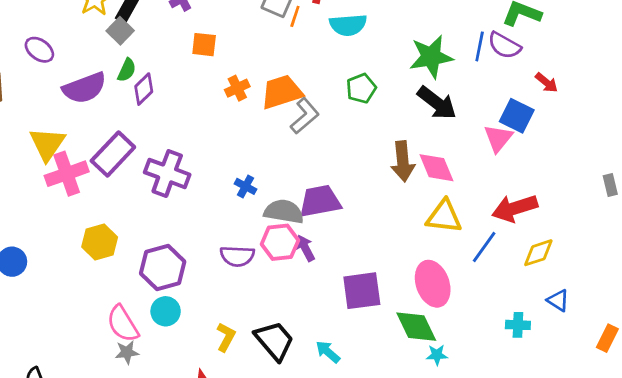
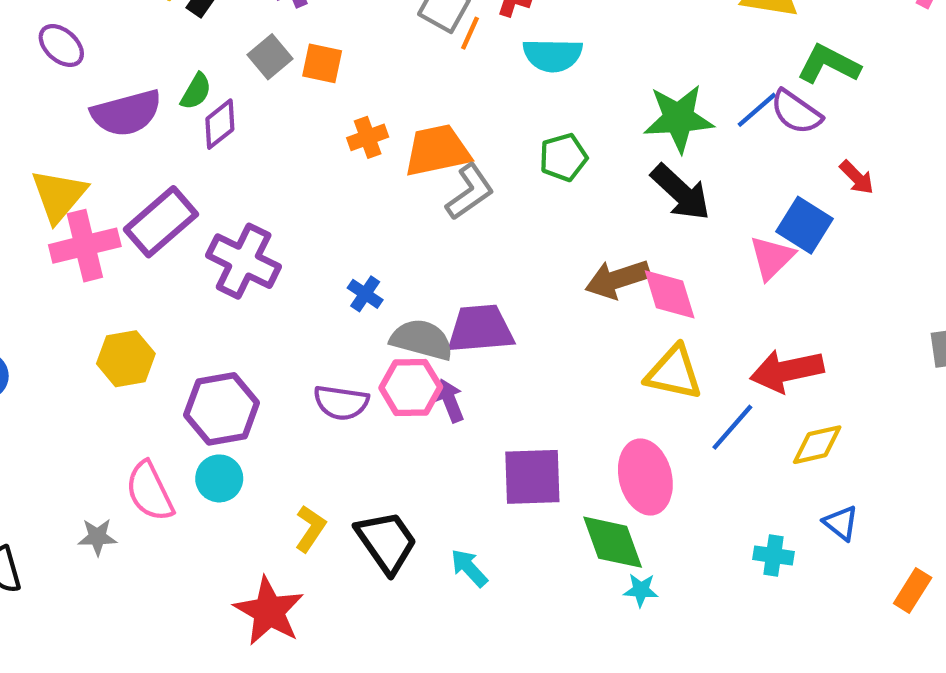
gray square: (120, 31) -> (270, 57), moved
blue line: (480, 46) -> (757, 110), turned 32
brown arrow: (403, 161) -> (617, 279), turned 72
gray star: (127, 352) -> (97, 537), moved

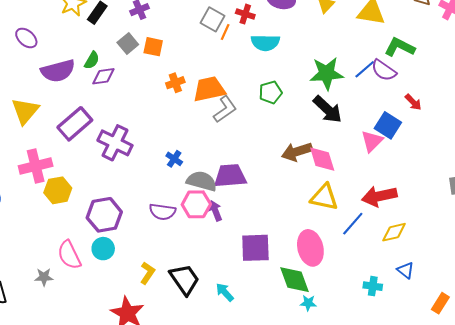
purple diamond: (220, 124) -> (103, 76), turned 30
pink cross: (85, 246) -> (36, 166), moved

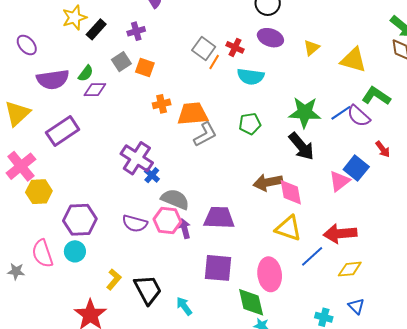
purple cross: (115, 143) -> (137, 158), moved
pink cross: (36, 166) -> (21, 166), turned -32
purple trapezoid: (230, 176) -> (219, 218), moved

